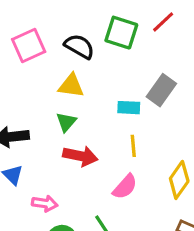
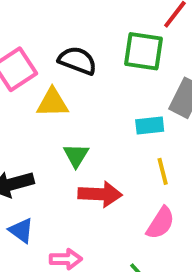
green square: (121, 33) -> (143, 51), moved
yellow triangle: (71, 86) -> (52, 103), moved

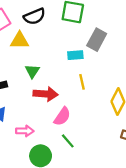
black semicircle: (77, 60) -> (35, 16), turned 135
pink semicircle: (160, 223) -> (62, 116), moved

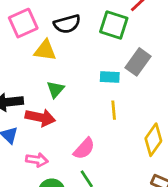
red arrow: (46, 94) -> (40, 117), moved

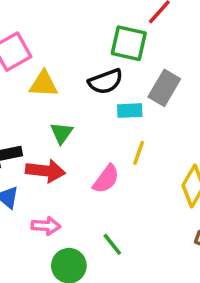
black semicircle: (67, 24) -> (105, 81), moved
yellow line: (114, 110) -> (139, 153), turned 30
pink semicircle: (84, 149) -> (106, 179), moved

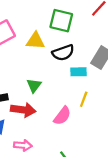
green square: (129, 43) -> (61, 21), moved
yellow triangle: (44, 84) -> (35, 41), moved

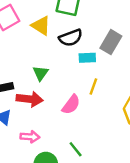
yellow triangle: (35, 41) -> (41, 26), turned 30

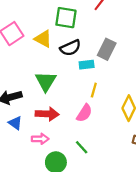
green triangle: (41, 73) -> (46, 81), size x1.5
red arrow: (30, 99) -> (47, 114), moved
pink semicircle: (71, 105) -> (84, 113), moved

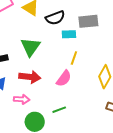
gray rectangle: (107, 49) -> (88, 21), turned 54
green line: (82, 147) -> (59, 110), turned -72

